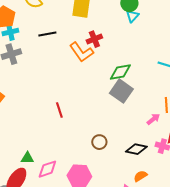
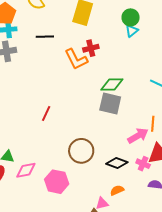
gray square: (121, 91) -> (110, 103), turned -30
red line: (59, 110) -> (46, 114), turned 35
pink arrow: (153, 119) -> (138, 136), size x1.5
brown circle: (99, 142) -> (81, 151), size x1.6

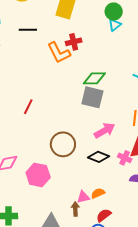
pink arrow: (138, 136) -> (105, 130), moved
orange semicircle: (117, 190) -> (98, 193), moved

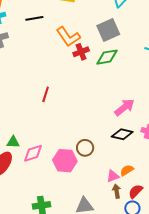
red cross: (74, 42) -> (81, 52), moved
gray square: (92, 97) -> (108, 30), moved, turned -30
brown circle: (63, 144) -> (85, 148), moved, size x0.7
brown arrow: (75, 209) -> (117, 191), moved

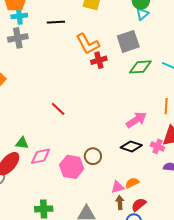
green diamond: (107, 57) -> (140, 67), moved
red line: (46, 94) -> (58, 109), moved, turned -70

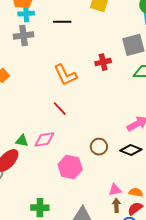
orange L-shape: (88, 44) -> (65, 75), moved
pink diamond: (41, 156) -> (44, 139), moved
brown circle: (93, 156) -> (99, 147), moved
orange semicircle: (132, 183) -> (136, 192), moved, turned 32

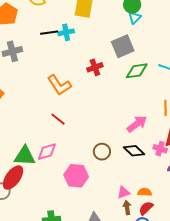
cyan cross: (26, 14) -> (66, 32), moved
green triangle: (22, 141) -> (25, 156), size x1.6
black diamond: (131, 150) -> (134, 151), turned 30

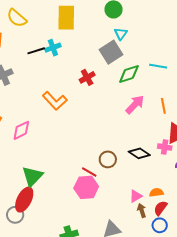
cyan triangle: (135, 18) -> (121, 34), moved
red line: (58, 119) -> (89, 172), moved
pink arrow: (137, 124) -> (135, 104), moved
pink diamond: (47, 152) -> (21, 130), moved
green triangle: (25, 156) -> (32, 176), turned -40

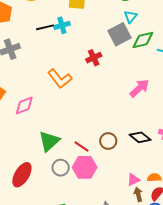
green diamond: (129, 74) -> (143, 40), moved
red line: (89, 172) -> (81, 146), moved
green triangle: (32, 176) -> (49, 141), moved
gray circle: (15, 215) -> (61, 168), moved

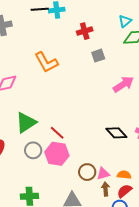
cyan triangle: (131, 17) -> (125, 21), moved
gray square: (119, 34) -> (98, 56), moved, size x0.6
red cross: (94, 58) -> (85, 31), moved
brown circle: (108, 141) -> (87, 172), moved

